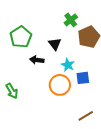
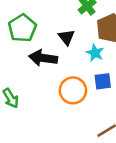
black arrow: (37, 60) -> (43, 58), size x1.5
cyan star: (68, 65) -> (95, 53), moved

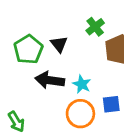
black triangle: (66, 37) -> (59, 44), moved
cyan star: (95, 53) -> (82, 84), moved

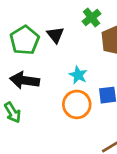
black arrow: (50, 80) -> (25, 80), moved

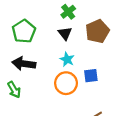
green cross: (92, 17) -> (68, 12), moved
black triangle: (55, 35) -> (65, 33), moved

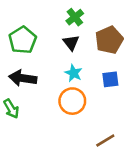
blue square: (91, 76) -> (110, 79), moved

